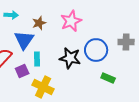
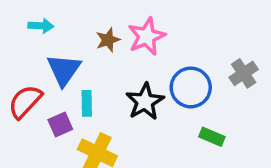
brown star: (39, 23) -> (108, 40), moved
gray cross: (126, 42) -> (244, 73), turned -35
black star: (70, 58) -> (145, 102), turned 30

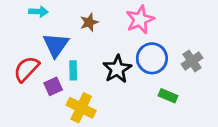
pink star: (147, 36) -> (140, 20), moved
gray cross: (244, 73) -> (192, 61), moved

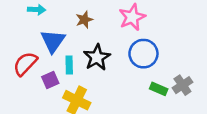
gray cross: (192, 61) -> (182, 85), moved
black star: (117, 69) -> (97, 57), moved

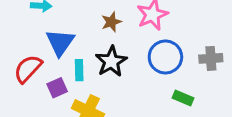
brown star: (84, 20) -> (111, 22), moved
gray cross: (182, 85) -> (211, 58), moved, turned 30

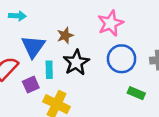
brown star: (111, 22) -> (65, 35), moved

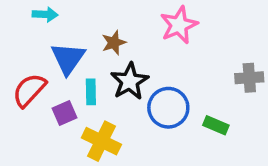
blue circle: (122, 59) -> (168, 108), moved

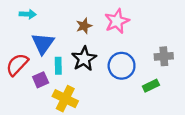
brown star: (114, 43) -> (84, 26), moved
blue circle: (168, 108) -> (122, 66), moved
green rectangle: (216, 125) -> (151, 86), moved, turned -49

